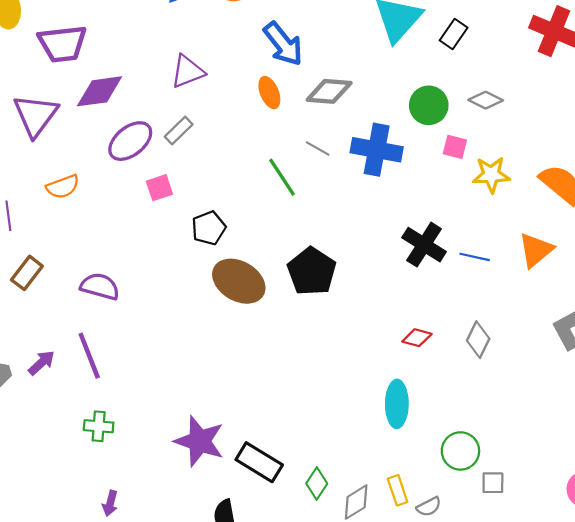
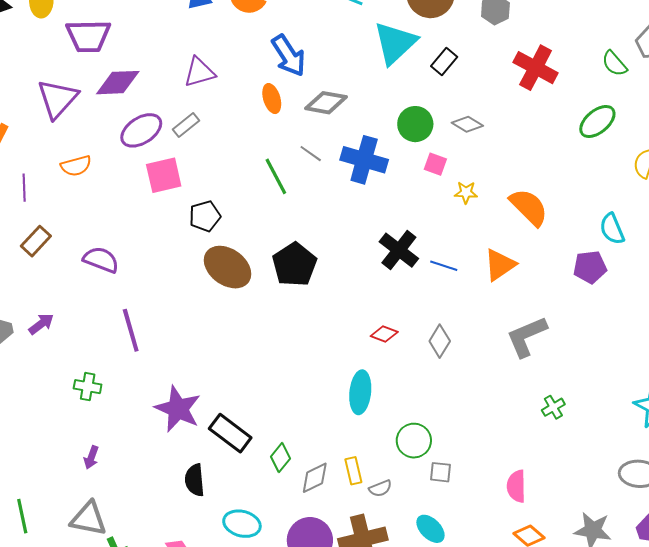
yellow star: (491, 175) -> (466, 192), size x0.7
pink square: (159, 188) -> (164, 175), size x1.5
purple line: (89, 356) -> (131, 330), moved

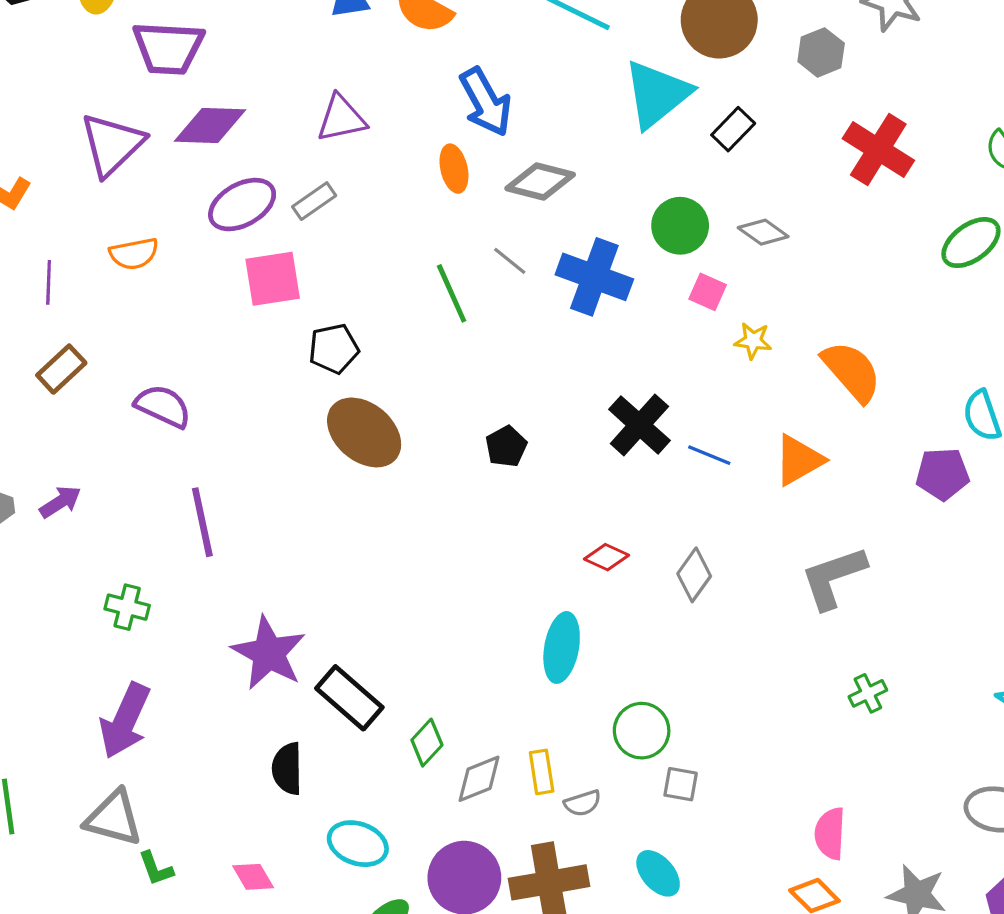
black pentagon: (294, 265) -> (506, 446), moved, size x0.6
purple arrow: (91, 457) -> (125, 721), size x2.0
pink semicircle: (516, 486) -> (830, 833), moved

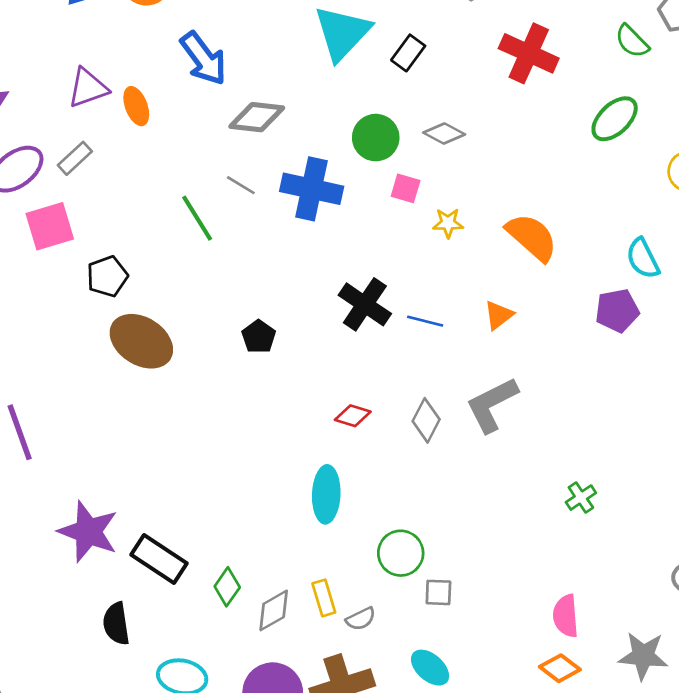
orange ellipse: (454, 169) -> (136, 106), moved
orange triangle: (799, 460) -> (499, 315), size x0.7
gray L-shape: (833, 577) -> (492, 405), moved

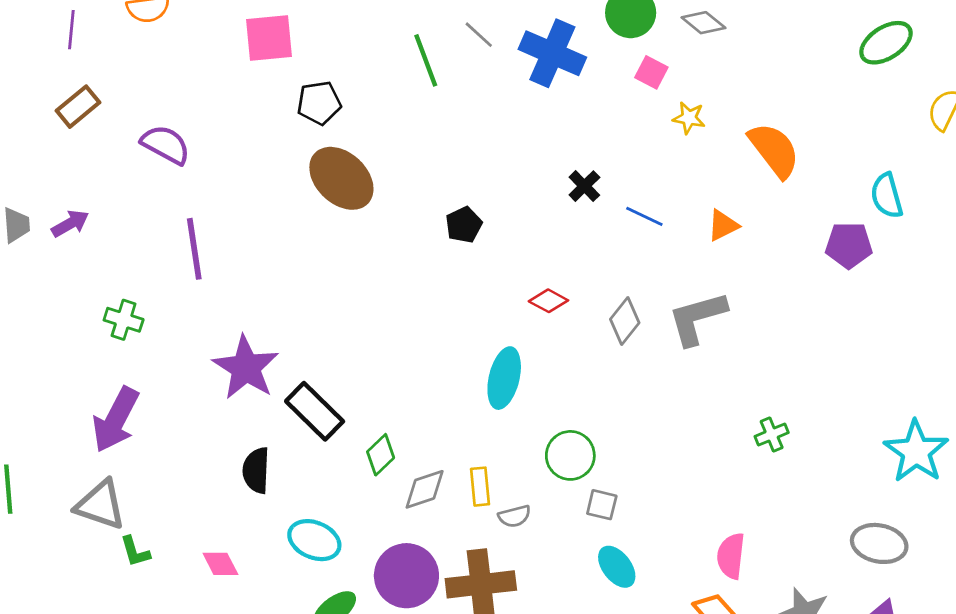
black cross: (365, 304) -> (584, 186), size x0.6
black pentagon: (259, 337) -> (464, 225), moved
cyan ellipse: (430, 668) -> (617, 567), moved

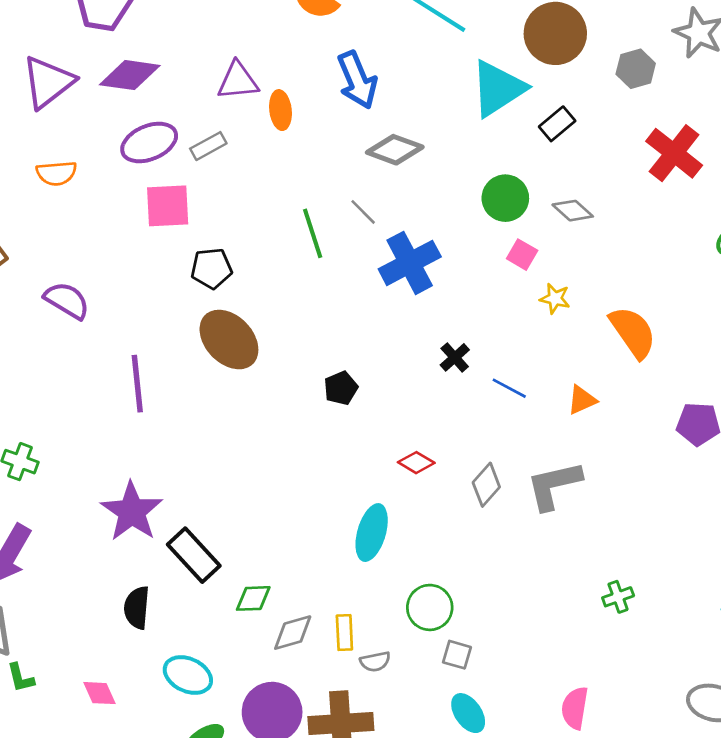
blue cross: (552, 53) -> (410, 263), moved, turned 36
purple line: (194, 249) -> (137, 384), moved
green diamond: (381, 455) -> (253, 598), turned 39

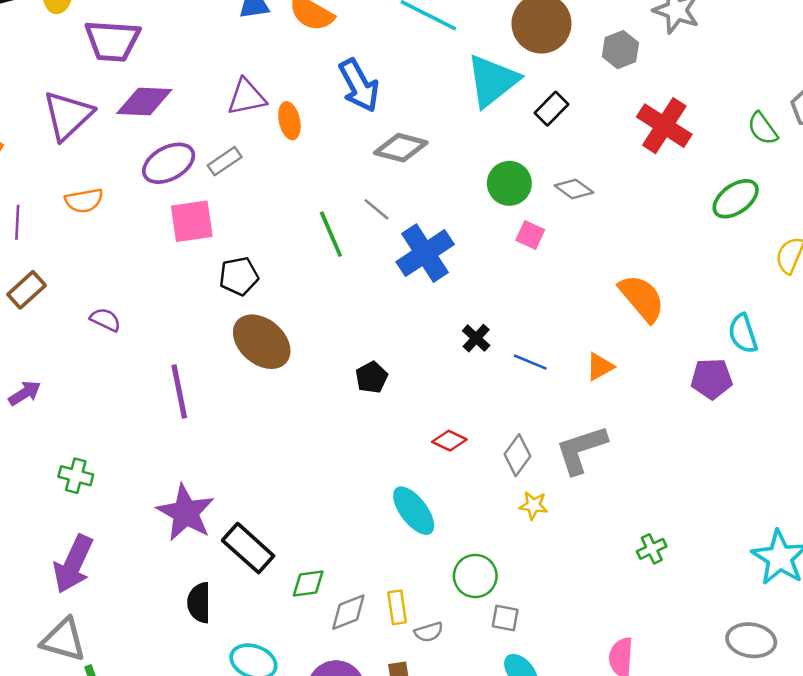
yellow star: (555, 299) -> (533, 505), moved
purple semicircle: (67, 300) -> (105, 320), size x0.7
cyan ellipse: (372, 533) -> (414, 511), turned -48

